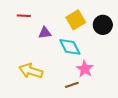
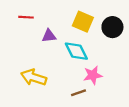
yellow square: (76, 20) -> (83, 22), turned -36
pink star: (85, 69) -> (93, 75), turned 30

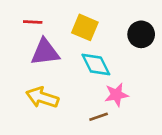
yellow square: (83, 22) -> (85, 27), moved
purple triangle: (49, 36) -> (45, 52), moved, size x1.6

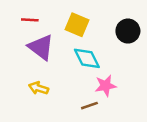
purple triangle: (45, 52) -> (41, 47), turned 44
yellow arrow: (42, 98) -> (38, 88), size x0.7

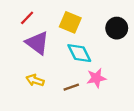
red line: (30, 20) -> (27, 18), turned -49
brown line: (89, 106) -> (71, 87), moved

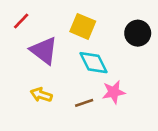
red line: (27, 18) -> (21, 21), moved

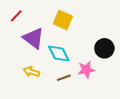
black circle: (138, 33) -> (104, 48), moved
cyan diamond: (93, 63) -> (59, 53), moved

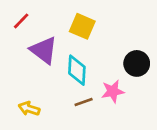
cyan diamond: (59, 53) -> (77, 70), turned 30
yellow arrow: (31, 72) -> (29, 109), moved

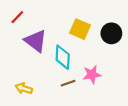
yellow square: (82, 26) -> (80, 29), moved
black circle: (137, 63) -> (111, 33), moved

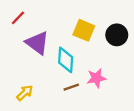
yellow arrow: (24, 89) -> (25, 93), turned 119

